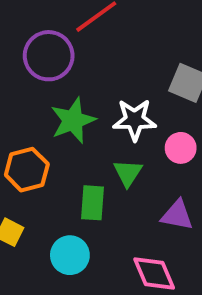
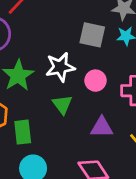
green rectangle: (92, 203) -> (23, 132), moved

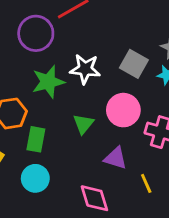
white star: (60, 67) -> (85, 69), moved
pink circle: (96, 81) -> (123, 110), size x1.5

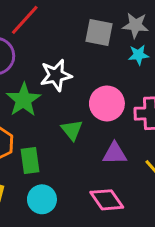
gray square: (134, 64) -> (99, 32), moved

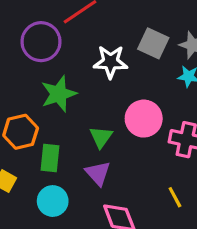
white star: (56, 75) -> (111, 62), moved
purple triangle: (115, 153) -> (98, 173), moved, turned 35

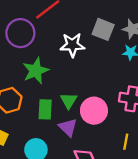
pink circle: (144, 119) -> (94, 111), moved
green rectangle: (50, 158) -> (45, 109), moved
yellow line: (175, 197) -> (126, 142), turned 42

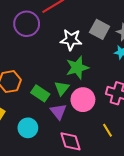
green star: (36, 71) -> (77, 68), moved
green rectangle: (45, 109) -> (40, 93), turned -66
yellow line: (126, 142) -> (108, 130), turned -48

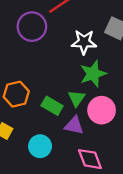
purple triangle: (58, 112) -> (74, 126), turned -36

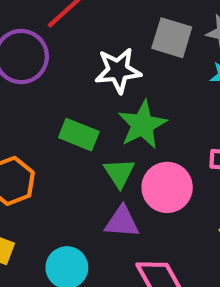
green rectangle: (52, 106) -> (79, 135), moved

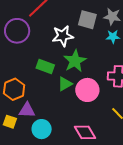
green triangle: (119, 173) -> (65, 84), turned 35
purple triangle: (122, 222) -> (27, 110), moved

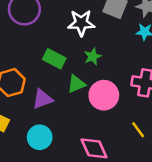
green star: (75, 61) -> (93, 56), size x0.6
purple triangle: (27, 110) -> (42, 99), moved, turned -30

